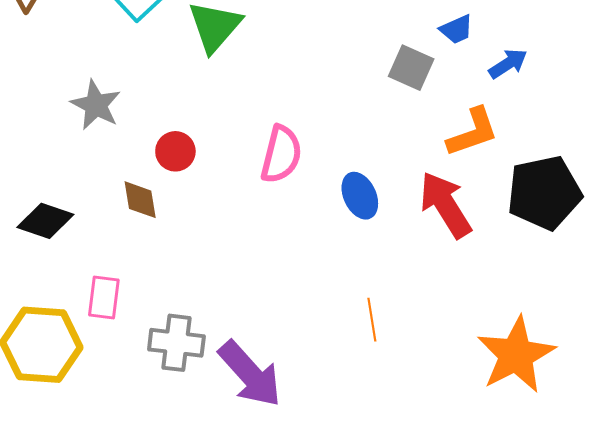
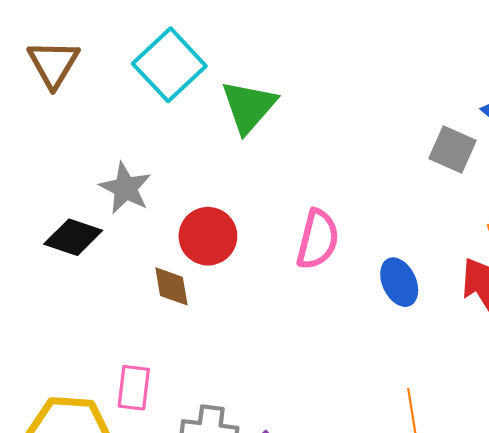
red circle: (175, 151) -> (208, 236), size x1.4
black diamond: (45, 221) -> (73, 237), moved

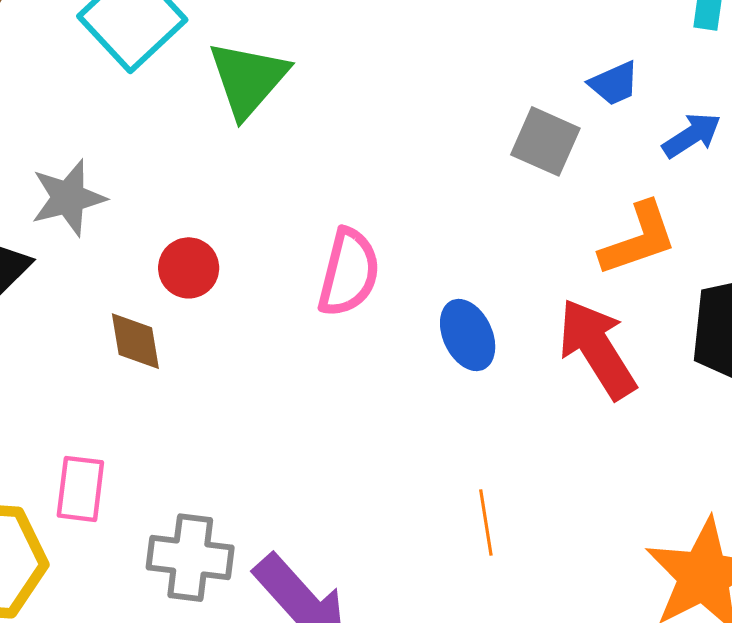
gray star: (125, 188) -> (68, 198), turned 30
red circle: (208, 236) -> (189, 268), size x0.7

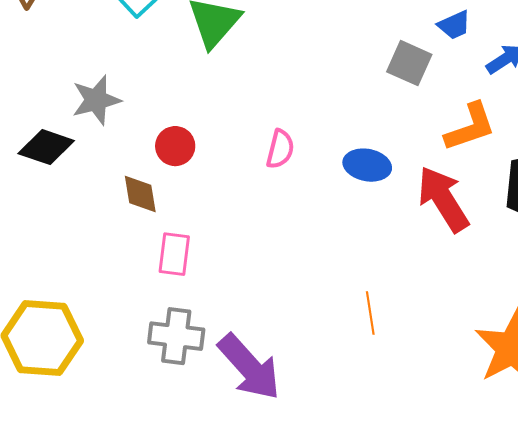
pink semicircle: (349, 273) -> (280, 149), size x0.7
blue ellipse: (468, 335) -> (367, 165), moved, turned -54
pink rectangle: (80, 489) -> (174, 254), moved

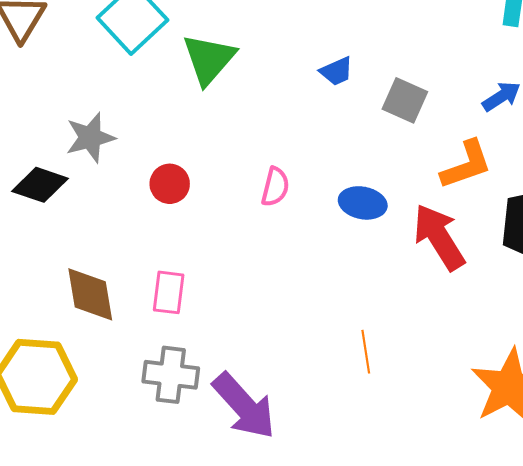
blue trapezoid: (454, 25) -> (337, 71), moved
brown diamond: (140, 194) -> (90, 294), moved, size x1.4

